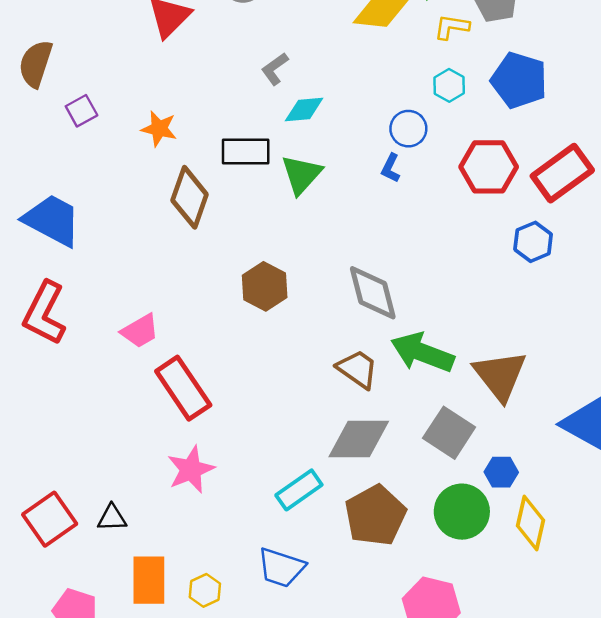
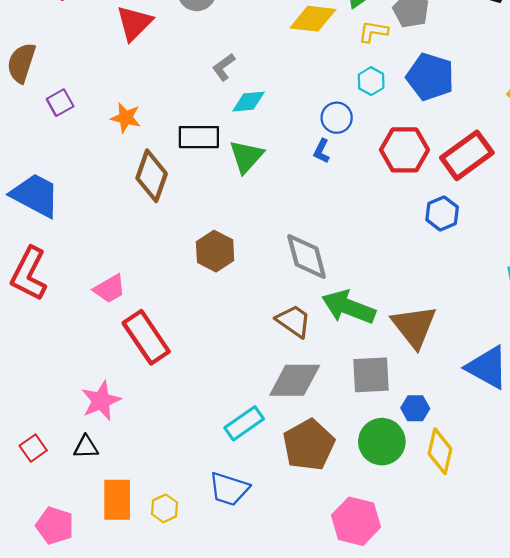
gray square: (449, 433) -> (371, 375), turned -36
pink star: (191, 470) -> (101, 401), moved
red square: (50, 519) -> (33, 448), size x0.6

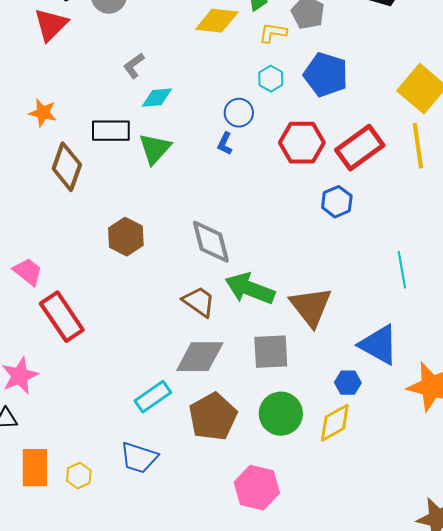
pink trapezoid: (110, 289) -> (28, 272), turned -112
blue hexagon: (415, 408) -> (348, 383), moved
yellow diamond: (440, 451) -> (335, 423), turned 48

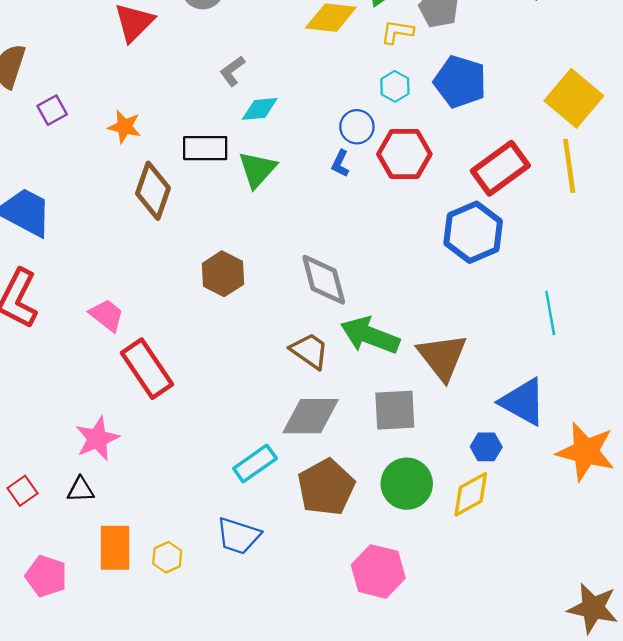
red hexagon: (302, 143) -> (404, 154), moved
blue hexagon: (337, 202) -> (473, 232), size x1.6

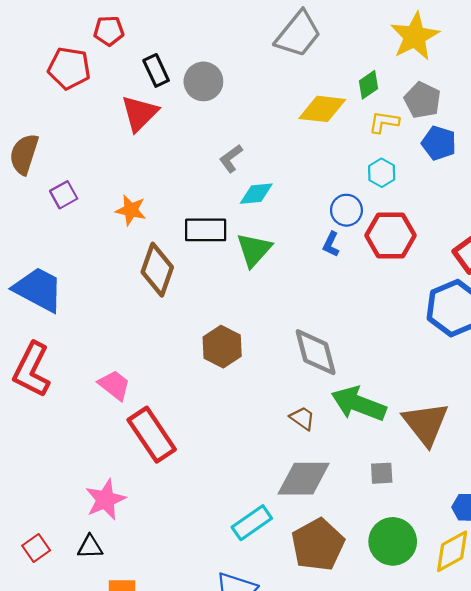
blue pentagon: (460, 82) -> (439, 143), moved, size x0.7
brown trapezoid: (309, 351) -> (302, 418), size x0.7
gray square: (395, 410) -> (382, 473), size x0.6

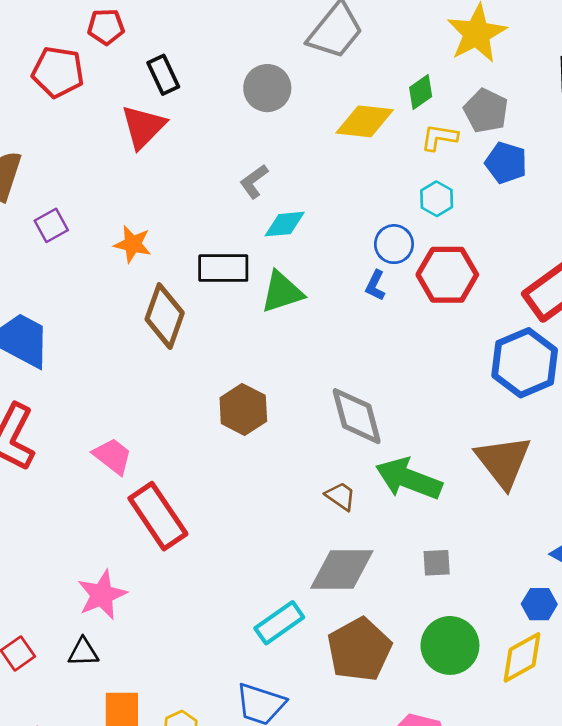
gray circle: (203, 81) -> (267, 88), moved
green triangle: (254, 250) -> (282, 292), turned 30
brown triangle: (426, 424) -> (503, 461), moved

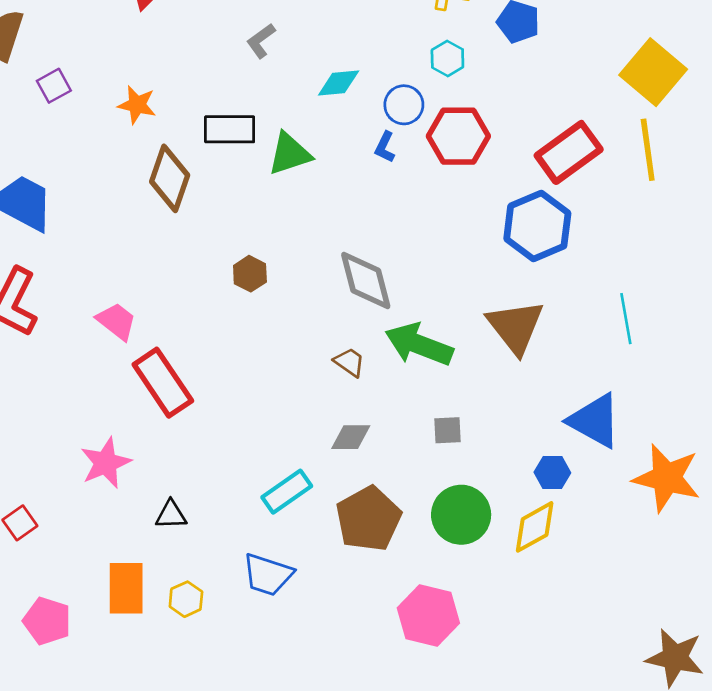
cyan diamond: (285, 224) -> (339, 83), moved
brown hexagon: (243, 409) -> (250, 274), size x0.7
gray diamond: (342, 569) -> (351, 437), size x0.6
black triangle: (83, 652) -> (171, 515), moved

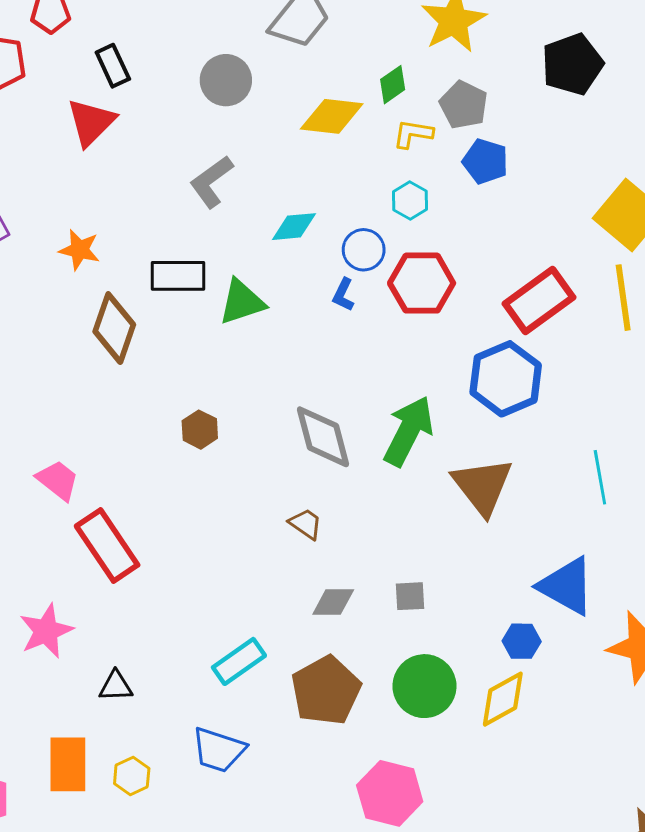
gray L-shape: (261, 41) -> (211, 182), size x1.4
green arrow: (419, 344) -> (409, 431), moved, turned 96
gray diamond: (351, 437) -> (333, 602), moved

